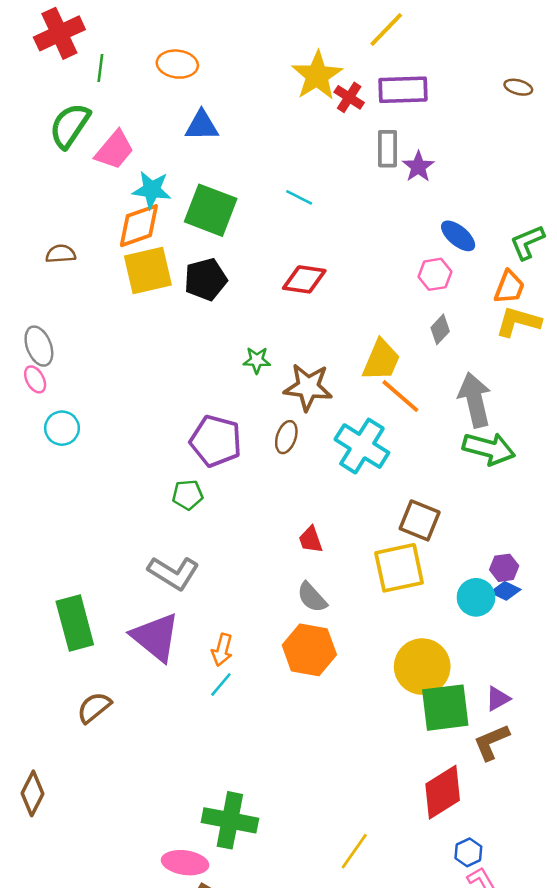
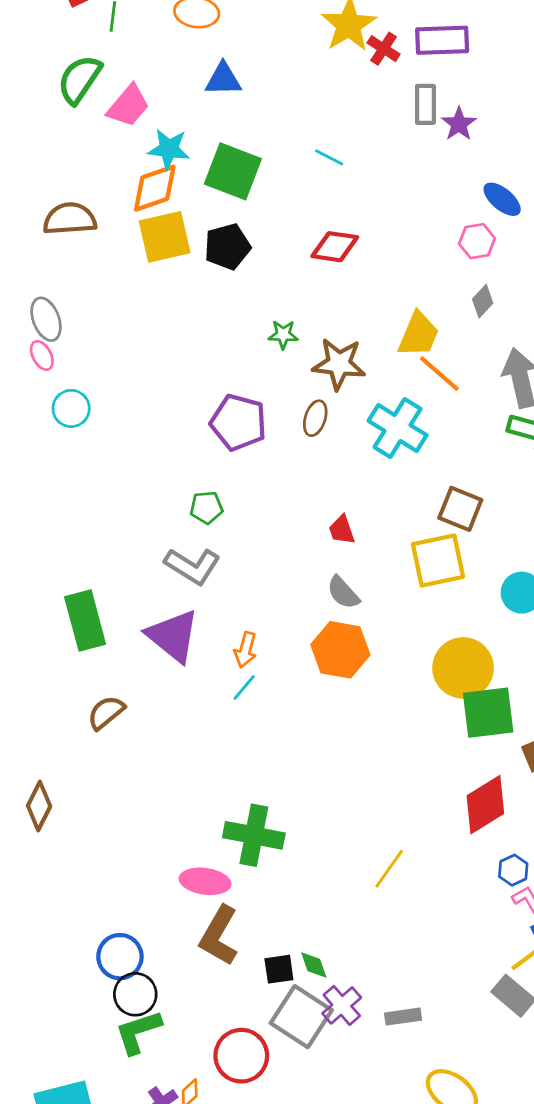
brown semicircle: (61, 254) -> (70, 219), size x1.6
green pentagon: (188, 495) -> (206, 508), moved

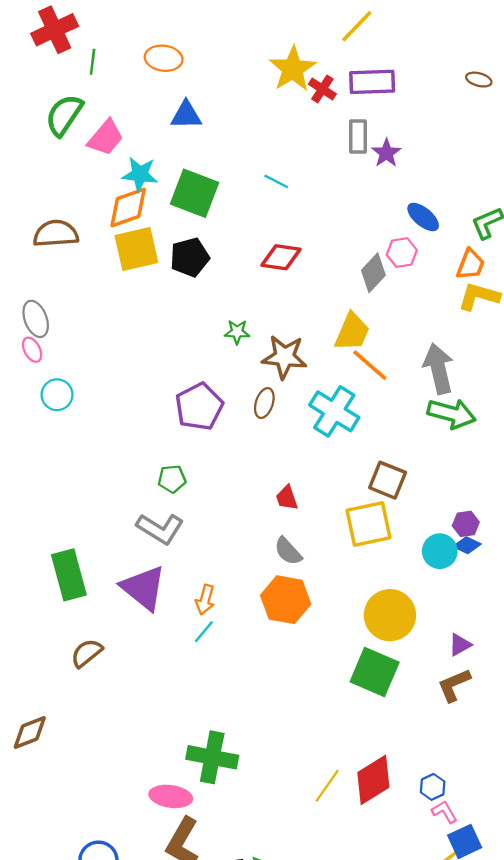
gray diamond: (483, 301) -> (373, 273), moved, size x1.4
purple pentagon: (239, 422) -> (199, 407), turned 30
green square: (488, 713) -> (375, 672), moved, turned 30
red diamond: (485, 805) -> (373, 780), moved
brown diamond: (39, 806) -> (30, 732), turned 42

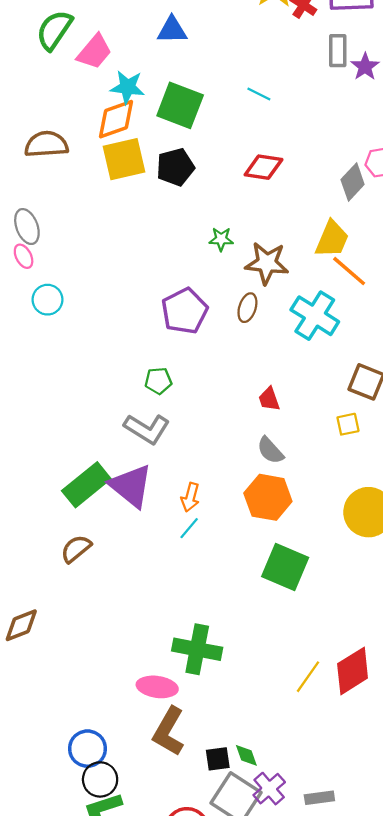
yellow square: (369, 524) -> (348, 424), size x0.5
green rectangle: (69, 575) -> (86, 485), moved, turned 66
green square: (375, 672) -> (285, 567), moved

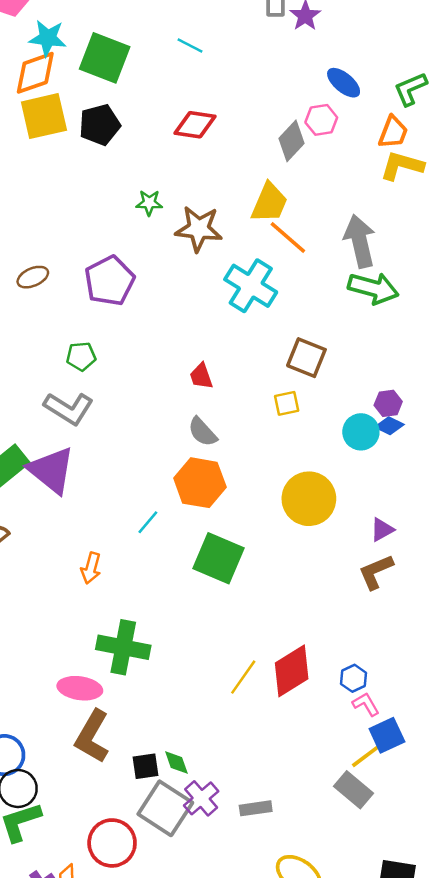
brown ellipse: (247, 308) -> (33, 277), moved, turned 48
orange arrow: (190, 497) -> (91, 568), moved
cyan line: (189, 528) -> (148, 522), moved

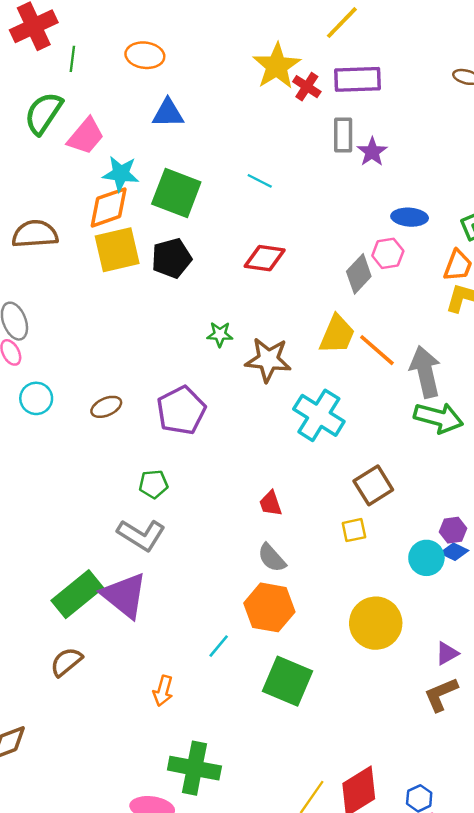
blue ellipse: (344, 83) -> (410, 217), turned -36
orange line: (288, 237) -> (377, 350), moved
brown square: (306, 358) -> (373, 485), turned 36

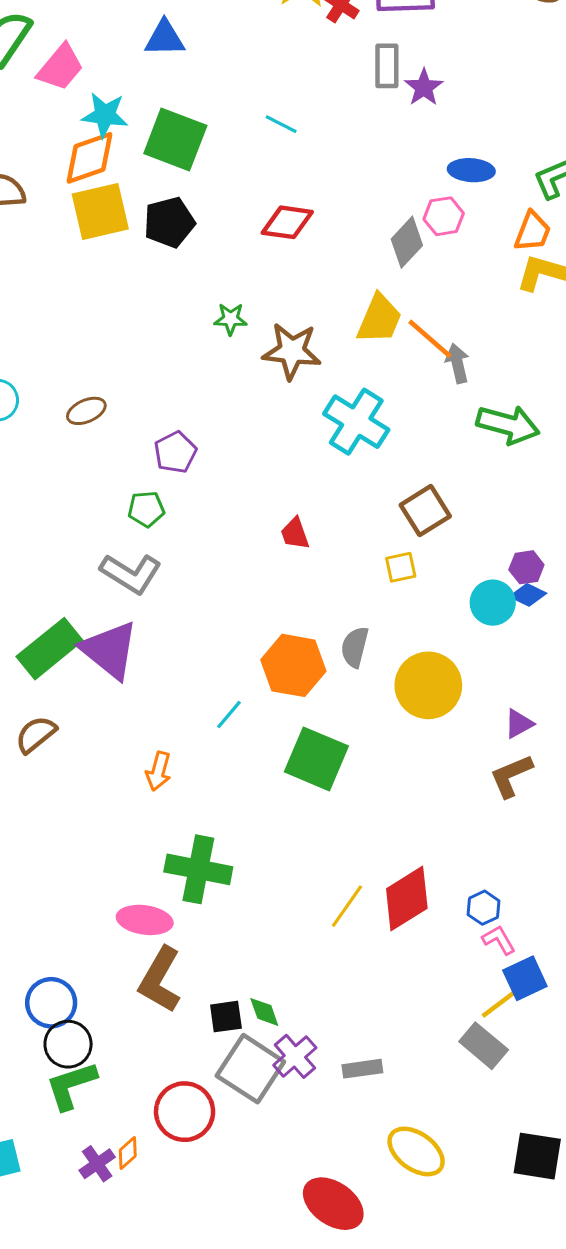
gray arrow: (425, 372) -> (457, 363), moved, size x0.6
purple pentagon: (181, 410) -> (175, 452), moved, size x0.7
gray semicircle: (272, 558) -> (355, 647), moved, turned 56

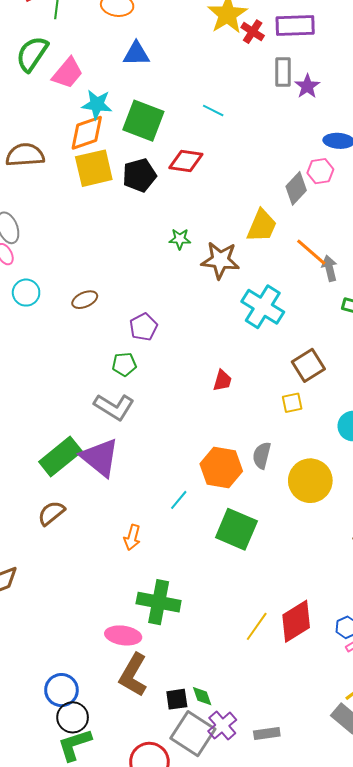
red diamond: (287, 222) -> (186, 161), moved
yellow trapezoid: (379, 319) -> (262, 226), moved
red trapezoid: (295, 534) -> (222, 381), turned -145

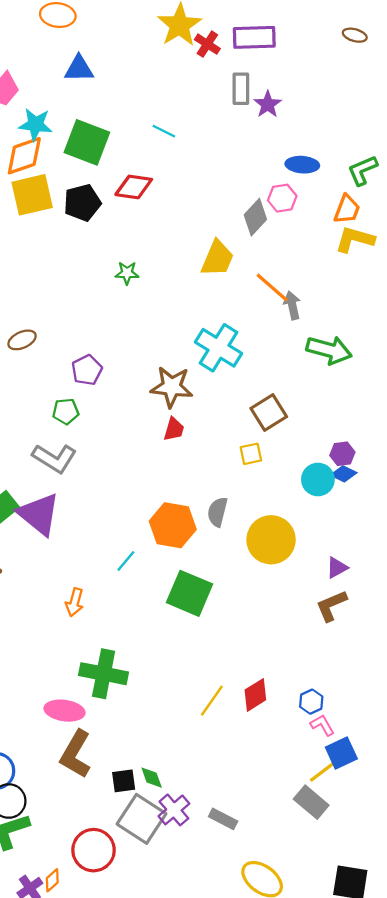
brown star: (220, 260) -> (172, 387), moved
red diamond: (296, 621) -> (255, 695), size x0.7
gray rectangle: (267, 734) -> (223, 819), turned 35

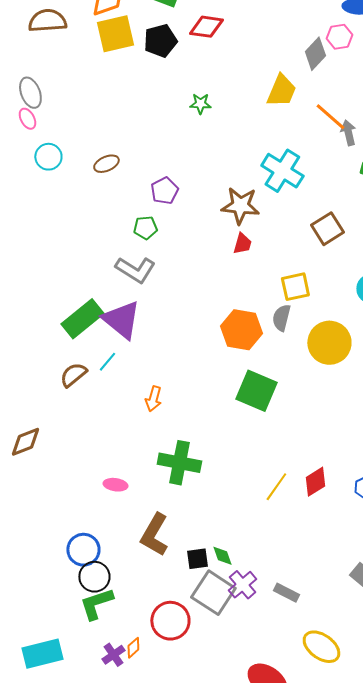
yellow square: (251, 454) -> (295, 287), moved, size x1.4
cyan line: (126, 561) -> (107, 362), moved
pink ellipse: (64, 711) -> (115, 485), moved, size x0.7

